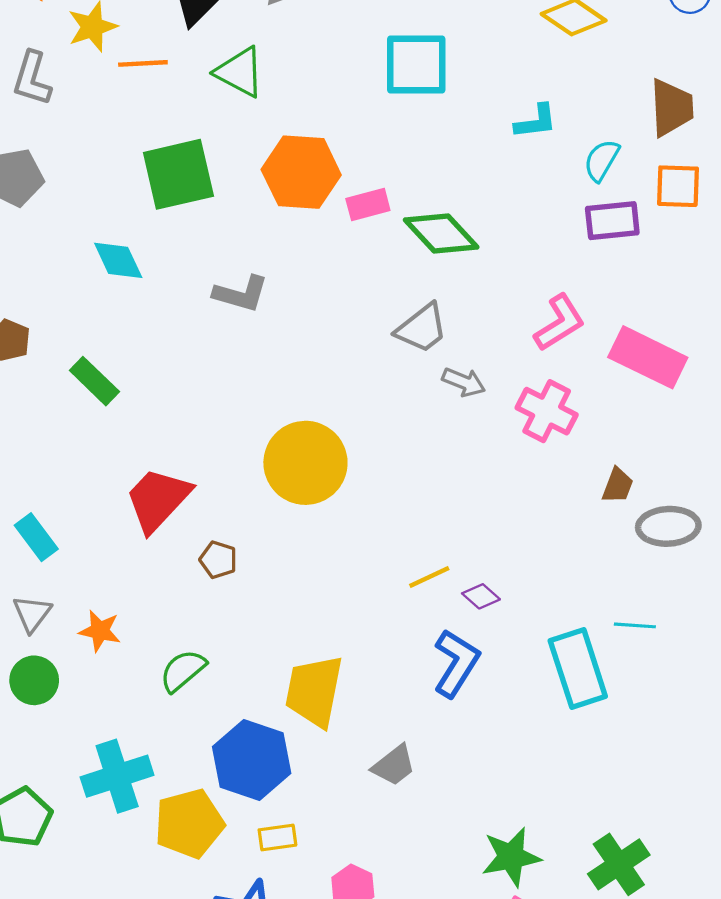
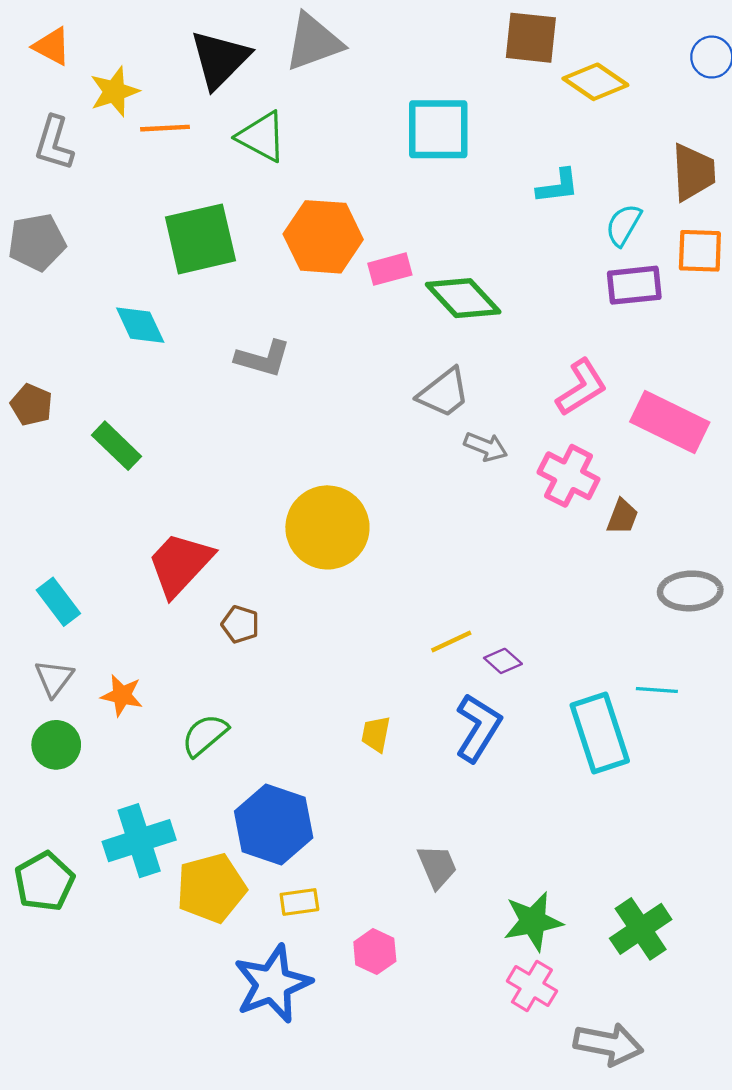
brown trapezoid: (618, 485) -> (622, 517), moved
yellow trapezoid: (314, 691) -> (376, 734), moved, size x0.5
gray trapezoid: (394, 765) -> (437, 866), moved, turned -75

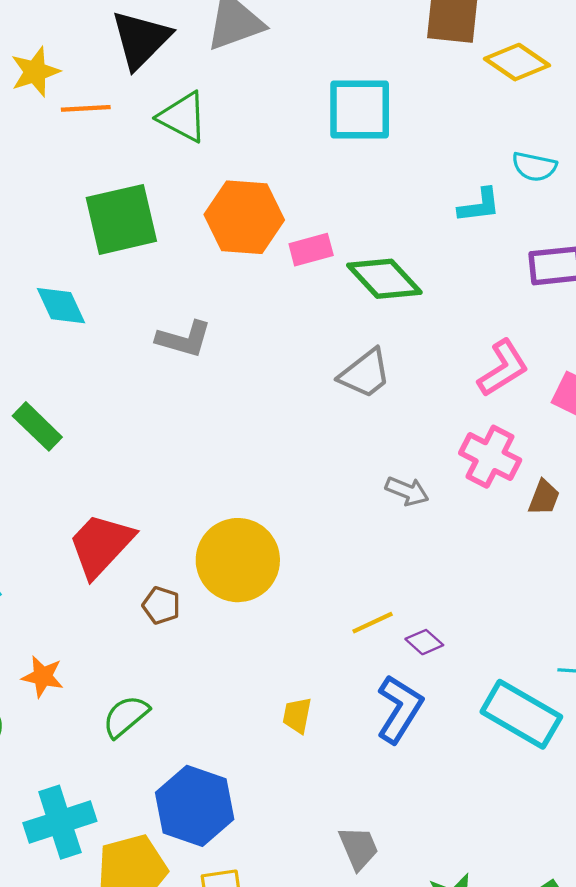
cyan L-shape: (558, 186) -> (479, 205), moved
cyan semicircle: (623, 225) -> (534, 167), moved, turned -108
gray arrow: (486, 447) -> (407, 491), moved
yellow circle: (327, 527) -> (238, 560), moved
cyan rectangle: (600, 733) -> (521, 714), turned -42

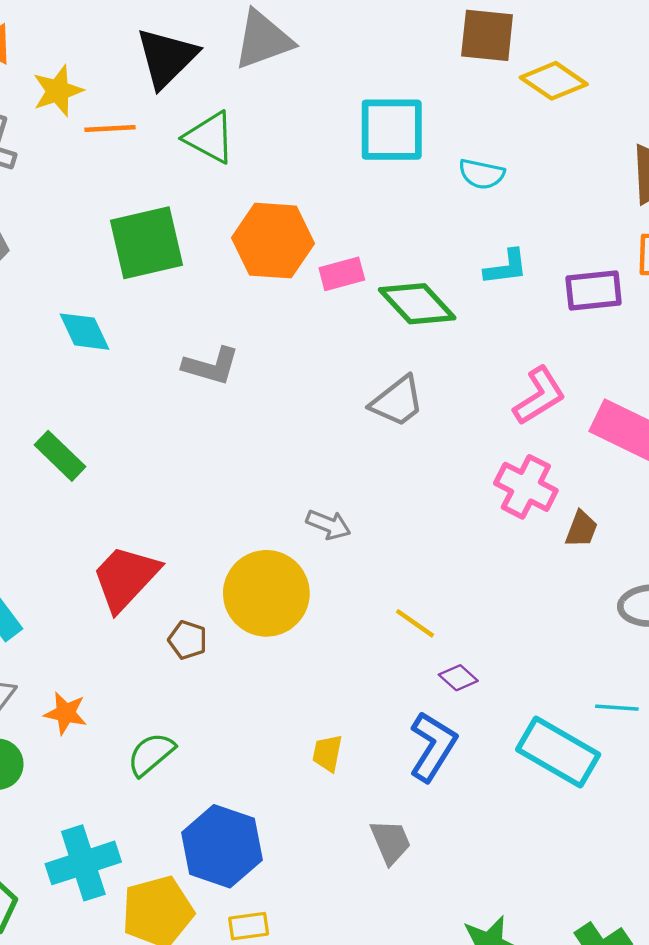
cyan semicircle: (534, 167) -> (482, 174), moved
cyan L-shape: (479, 205) -> (506, 267), moved
gray arrow: (407, 491) -> (328, 525), moved
yellow line: (373, 623) -> (415, 623), moved, turned 60
gray trapezoid: (359, 848) -> (391, 842), moved

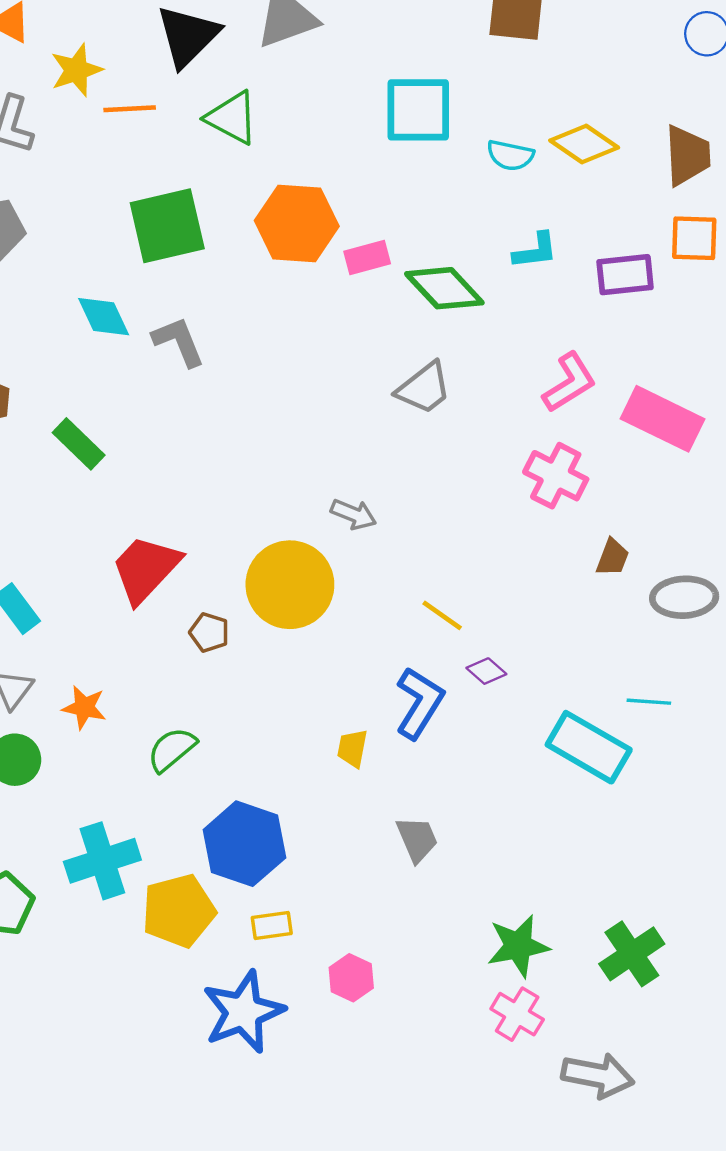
yellow diamond: (554, 81) -> (584, 144), moved
gray L-shape: (211, 366) -> (179, 342), moved, turned -128
brown trapezoid: (581, 529) -> (613, 557), moved
blue L-shape: (433, 746) -> (419, 703), moved

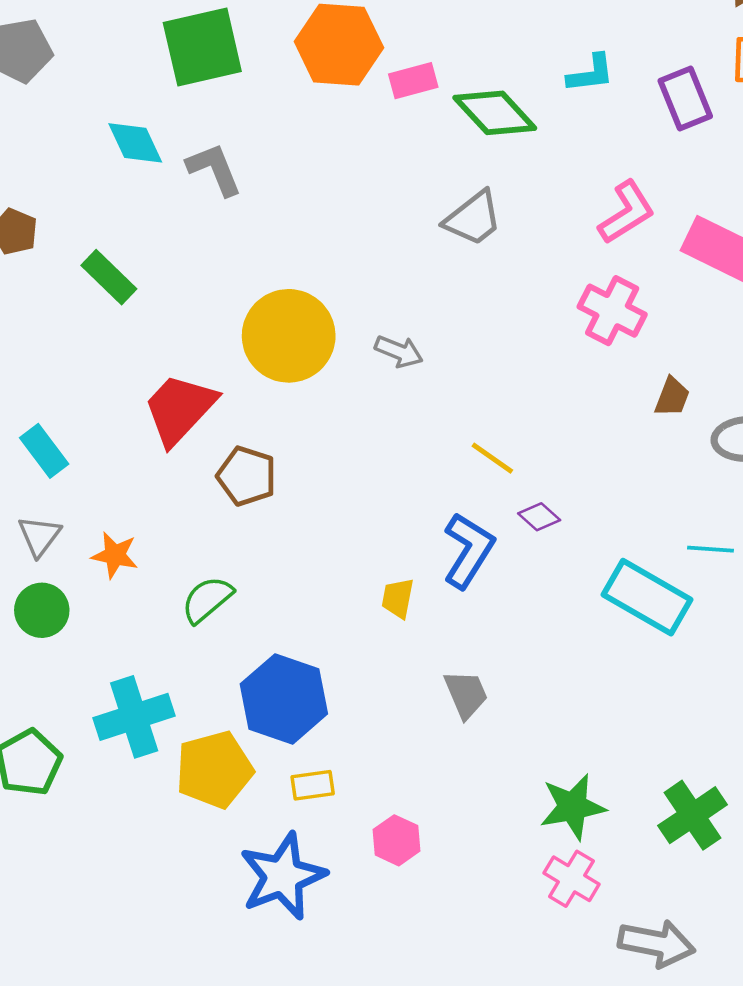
purple rectangle: (625, 275) -> (685, 99), turned 74
yellow circle: (290, 585) -> (289, 336), moved
brown pentagon: (209, 632) -> (247, 476), size x1.4

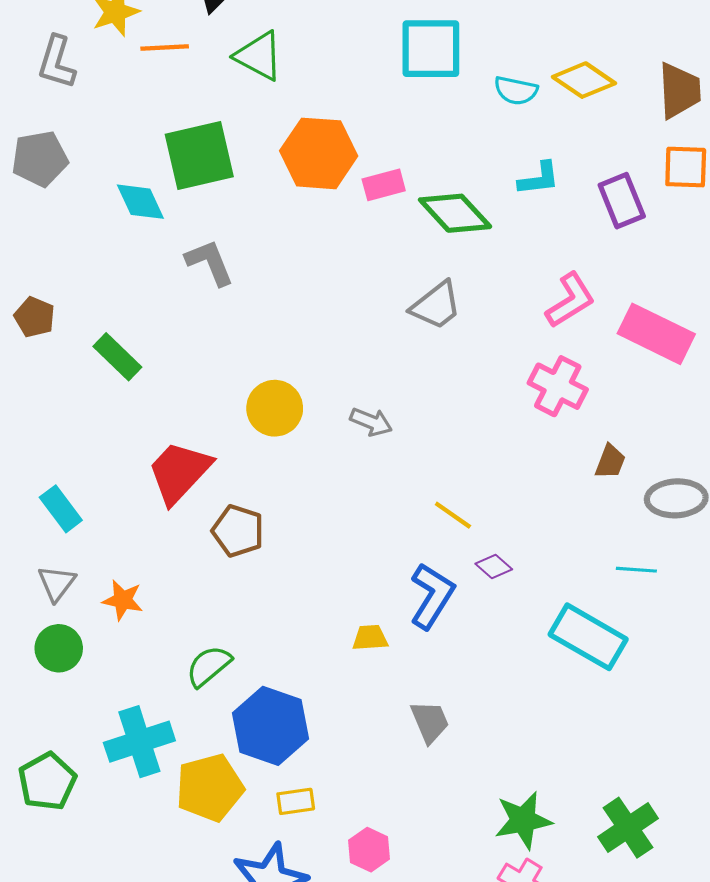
cyan diamond: (135, 143) -> (140, 202), moved
yellow circle: (289, 336) -> (275, 408), size x0.7
cyan line: (710, 549) -> (636, 570), moved
yellow trapezoid: (398, 598) -> (370, 638), turned 75
green semicircle: (207, 599) -> (209, 666), moved

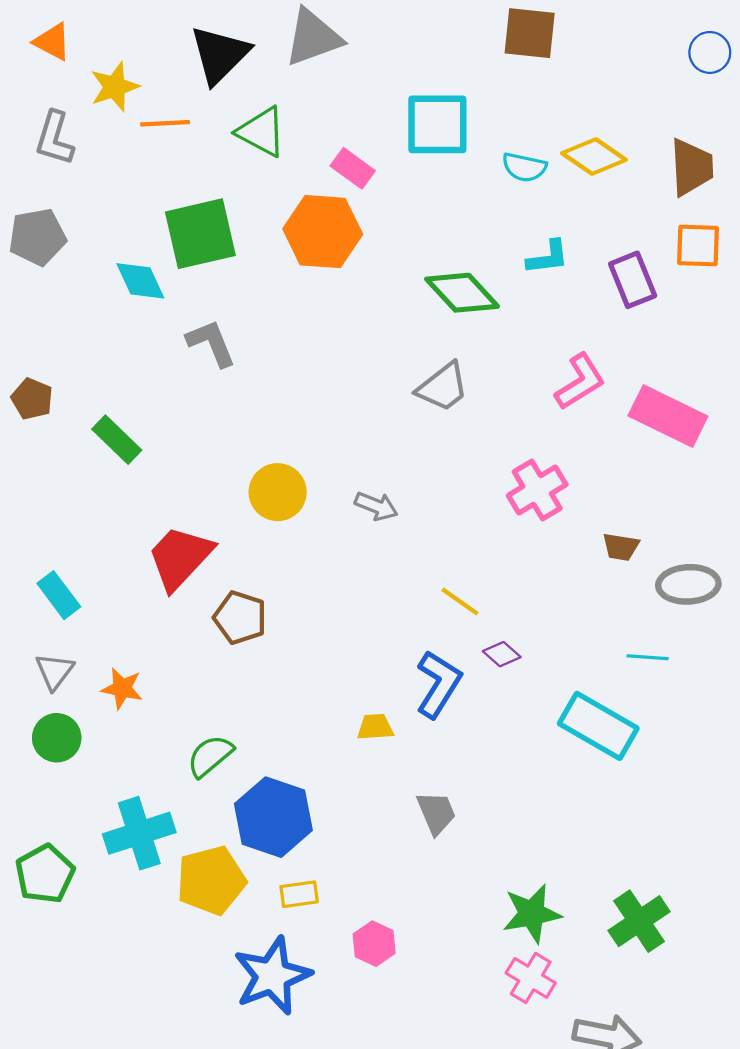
pink rectangle: (384, 185) -> (353, 168), moved, turned 51
pink cross: (558, 386) -> (537, 490), moved, turned 32
brown trapezoid: (610, 462) -> (621, 547), turned 78

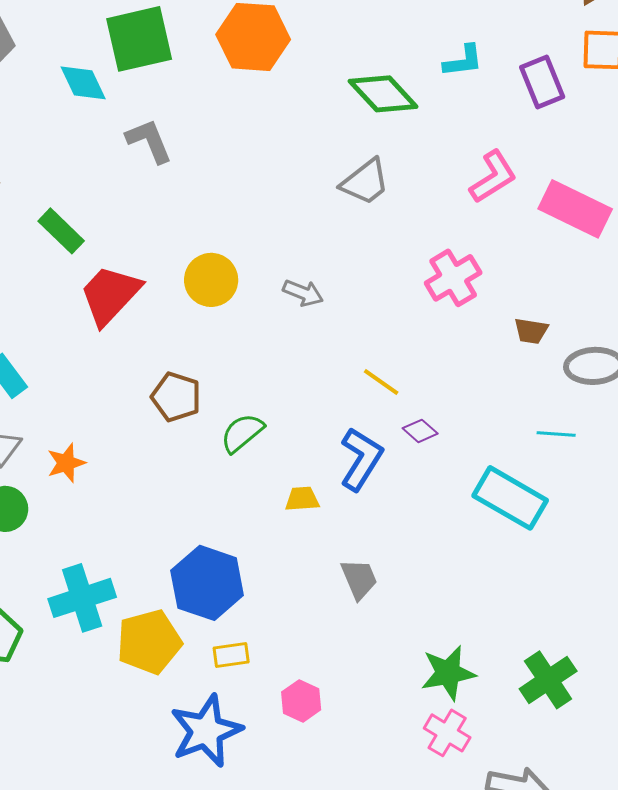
red trapezoid: (180, 558) -> (110, 295), moved
orange star: (122, 688) -> (66, 463), turned -30
green semicircle: (210, 756) -> (242, 433), moved

